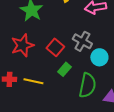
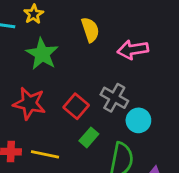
red star: (22, 45) -> (29, 103), turned 30

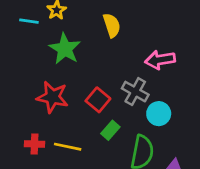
pink arrow: (133, 50) -> (160, 60), moved

